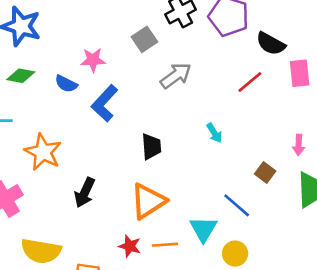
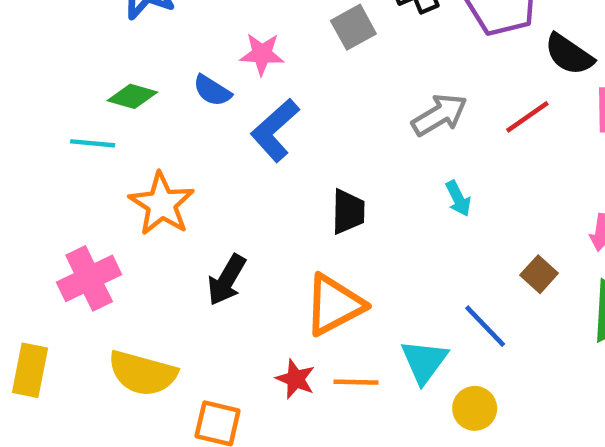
green diamond: (21, 76) -> (132, 96), moved
gray arrow: (176, 76) -> (439, 115), moved

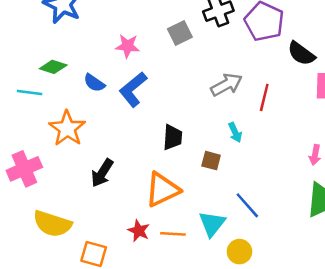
blue semicircle: (212, 91) -> (94, 83), moved
red line: (527, 117) -> (264, 97), moved, turned -44
brown square: (539, 274) -> (211, 161), moved, turned -30

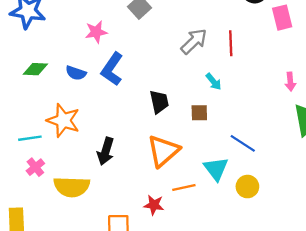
cyan line: (30, 92) -> (30, 138), moved
pink cross: (24, 169) -> (35, 167), size x0.6
yellow semicircle: (52, 224) -> (72, 187), moved
red star: (139, 231) -> (154, 205), moved

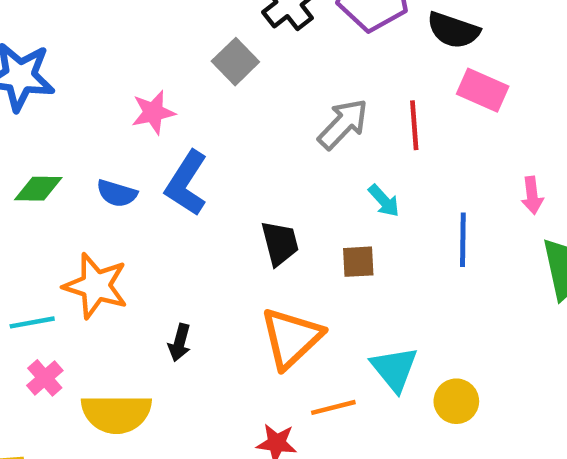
pink rectangle: (282, 18) -> (483, 90), moved, turned -50
blue line: (243, 143) -> (463, 240), moved, turned 60
black arrow: (106, 151) -> (180, 343), size x0.7

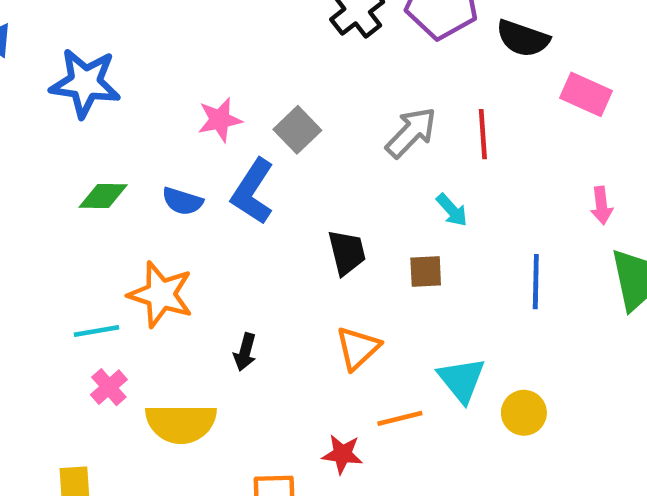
gray square: (235, 62) -> (297, 130), moved
pink rectangle: (483, 90) -> (586, 94), moved
blue line: (463, 240) -> (536, 282), moved
orange triangle: (291, 338) -> (358, 348), size x0.7

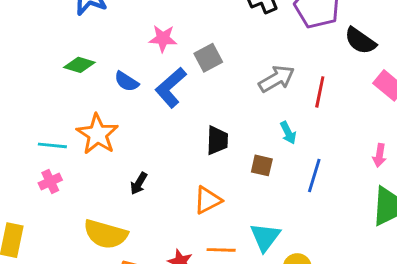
blue line: (536, 282) -> (314, 175), moved
yellow semicircle: (181, 423) -> (106, 234), moved

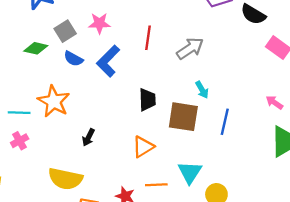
gray square: (208, 58) -> (65, 31), moved
red line: (320, 92) -> (148, 38), moved
pink arrow: (379, 155) -> (274, 102), turned 120
brown square: (262, 165) -> (183, 117), size x1.8

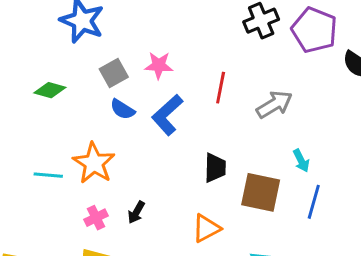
green diamond: (36, 48) -> (50, 90), moved
cyan arrow: (202, 90) -> (301, 161), moved
pink cross: (20, 141) -> (96, 218), moved

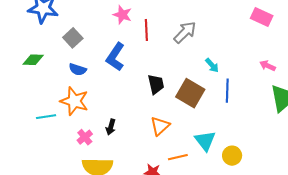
pink star: (159, 65) -> (122, 15), moved, turned 30
blue semicircle: (122, 109) -> (78, 69), moved
brown square: (261, 192) -> (190, 93), turned 32

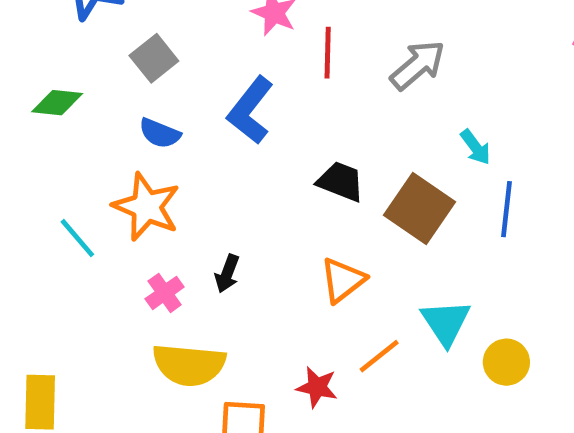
black trapezoid: (156, 84) -> (341, 181), turned -60
cyan line: (46, 117) -> (77, 238), turned 54
orange line: (178, 157) -> (379, 356), turned -30

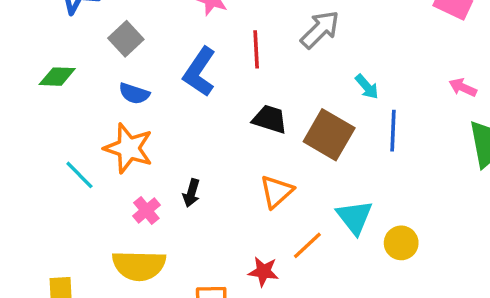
red line: (328, 53) -> (256, 49), moved
yellow semicircle: (189, 365) -> (139, 265), moved

